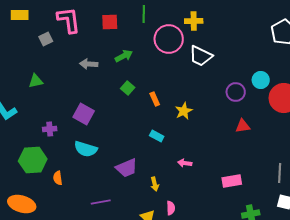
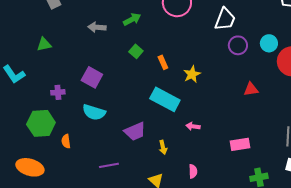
white trapezoid: (201, 56) -> (225, 19), moved, turned -95
purple circle: (236, 92) -> (238, 45), moved
cyan rectangle: (157, 136) -> (165, 99), size x2.0
pink semicircle: (171, 208) -> (193, 171), moved

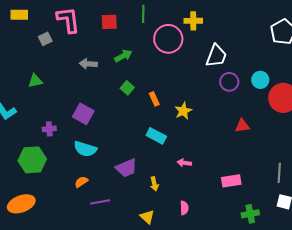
cyan rectangle: (165, 99) -> (156, 136), size x0.7
orange semicircle: (66, 141) -> (81, 182), moved, turned 64
orange ellipse: (30, 167) -> (21, 204), turned -36

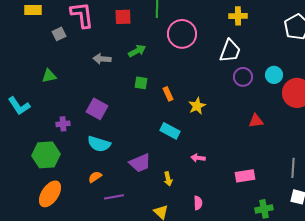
yellow cross: (193, 21) -> (238, 16), moved
green square: (127, 88) -> (141, 83), turned -32
orange ellipse: (21, 204) -> (50, 194), moved, turned -36

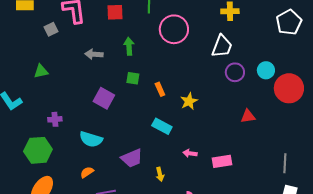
green arrow: (137, 51) -> (129, 46), turned -66
purple square: (97, 109) -> (104, 98), moved
pink rectangle: (245, 176) -> (222, 161), moved

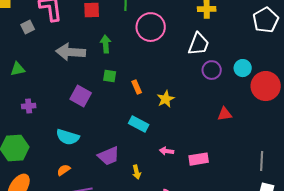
gray arrow: (94, 54) -> (71, 52), size x1.6
purple cross: (55, 119) -> (29, 106), moved

